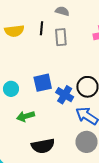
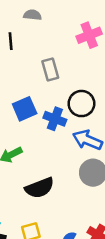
gray rectangle: (61, 37) -> (50, 69), moved

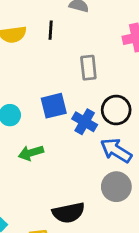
black semicircle: (40, 188) -> (69, 213), moved

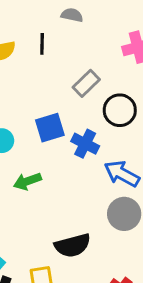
gray rectangle: (88, 68) -> (86, 83), turned 55
black circle: (116, 110) -> (120, 110), moved

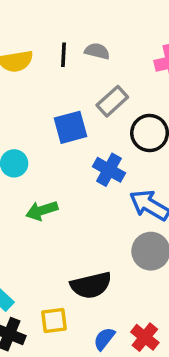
gray semicircle: (72, 15) -> (97, 51), moved
blue square: (50, 128) -> (70, 127), moved

